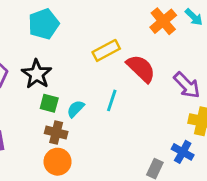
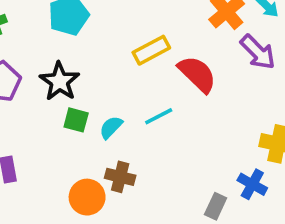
purple arrow: (187, 85) -> (258, 52), moved
cyan line: (112, 100) -> (159, 116), turned 45
brown cross: (56, 132) -> (120, 177), moved

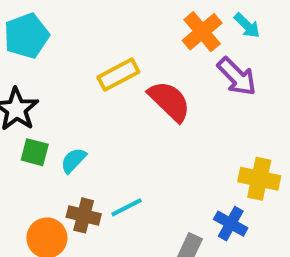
cyan line: (159, 116) -> (127, 207), moved

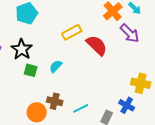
cyan semicircle: (73, 160) -> (56, 66), moved
cyan line: (127, 207) -> (81, 108), moved

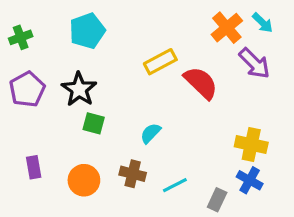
cyan semicircle: (56, 66) -> (151, 133), moved
yellow cross: (141, 83) -> (251, 145), moved
orange circle: (37, 112) -> (84, 180), moved

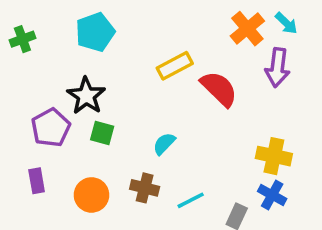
purple arrow: (254, 63) -> (277, 67), turned 52
purple pentagon: (27, 89) -> (51, 128), moved

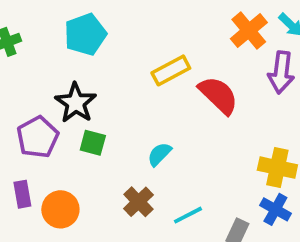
brown cross: (145, 188) -> (138, 202), turned 32
orange circle: (91, 195) -> (60, 209), moved

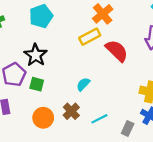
orange cross: (249, 31) -> (103, 14), moved
green square: (93, 143) -> (37, 84), moved
orange circle: (60, 209) -> (43, 118), moved

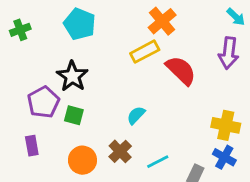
cyan pentagon: (41, 16) -> (80, 24), turned -30

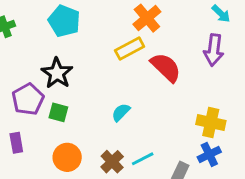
brown cross: (120, 151) -> (112, 162), moved
blue cross: (224, 157) -> (209, 154), turned 35

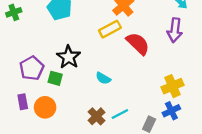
black star: (57, 73) -> (69, 57), moved
cyan semicircle: (121, 112) -> (103, 78), turned -104
yellow cross: (211, 123) -> (173, 86), turned -35
orange circle: (67, 157) -> (45, 107), moved

